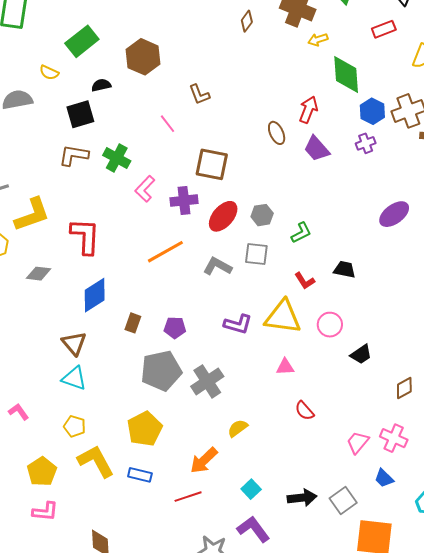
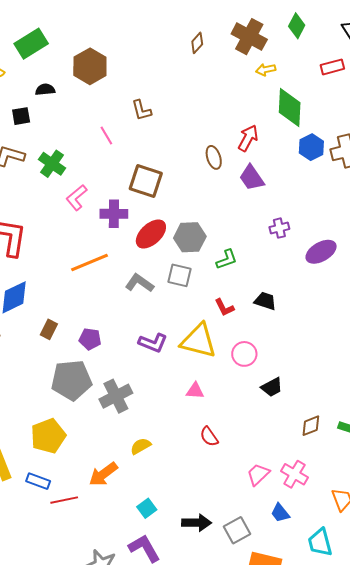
black square: (80, 114) -> (21, 116), size x0.7
purple cross: (366, 143) -> (279, 228), moved
gray hexagon: (262, 215) -> (190, 237), size x1.4
red line: (188, 497) -> (64, 500), moved

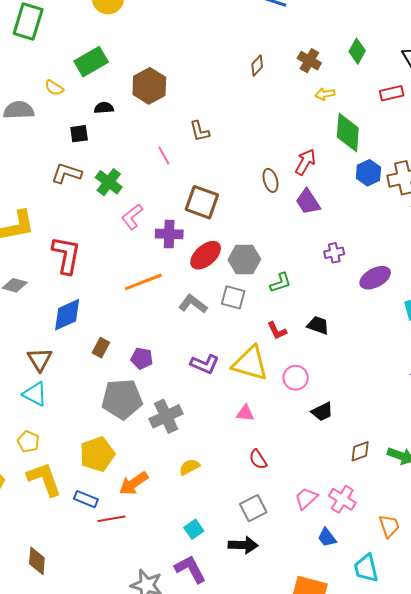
brown cross: (249, 37) -> (309, 61), size x0.7
orange arrow: (103, 474) -> (134, 483), moved
gray square: (237, 530) -> (253, 508), moved

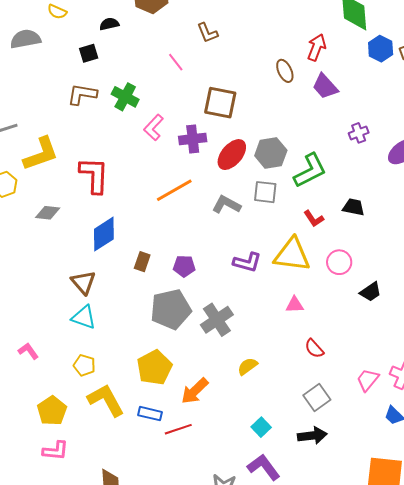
green L-shape: (281, 283) -> (310, 171), size x1.6

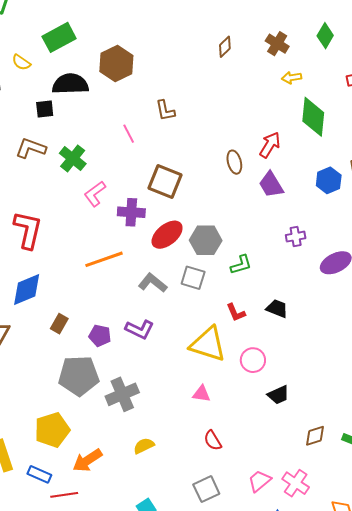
black semicircle: (109, 24) -> (70, 84), size x1.8
blue hexagon: (381, 49) -> (329, 180), moved
green L-shape: (310, 171) -> (241, 265), size x0.6
purple L-shape: (247, 262) -> (140, 329), moved

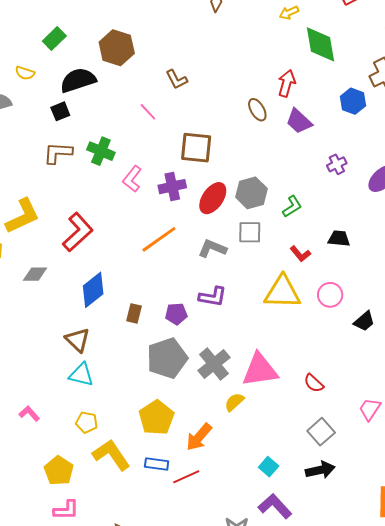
green rectangle: (59, 37) -> (54, 39), size x0.7
red L-shape: (28, 230) -> (78, 232), turned 51
pink triangle: (201, 394) -> (260, 370), moved, size x2.0
yellow semicircle: (144, 446) -> (234, 402), moved

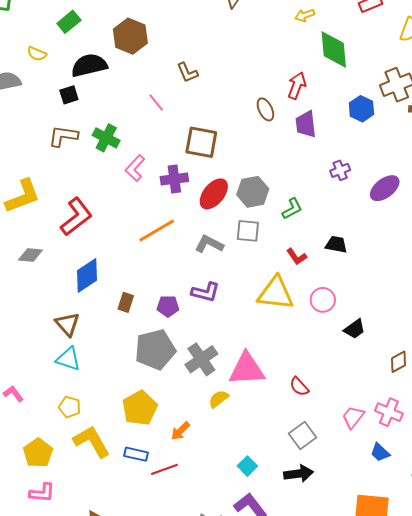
purple trapezoid: (299, 121) -> (306, 124), turned 36
orange arrow: (199, 437) -> (180, 431), size x0.7

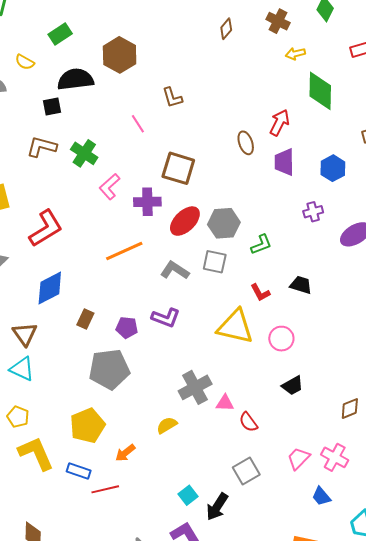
blue hexagon: (361, 109) -> (333, 168), moved
black trapezoid: (355, 329) -> (293, 386), moved
gray cross: (201, 359) -> (195, 387), moved
pink triangle: (247, 369) -> (225, 403), moved, size x0.5
black arrow: (299, 474) -> (217, 507), moved, turned 124

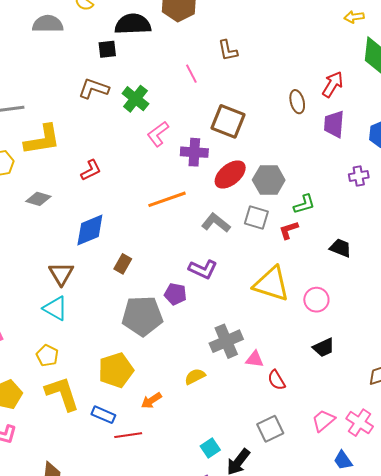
red L-shape: (46, 228) -> (91, 170), size x0.6
red L-shape: (260, 293) -> (289, 230), moved, turned 95
purple pentagon: (127, 328) -> (175, 294), moved

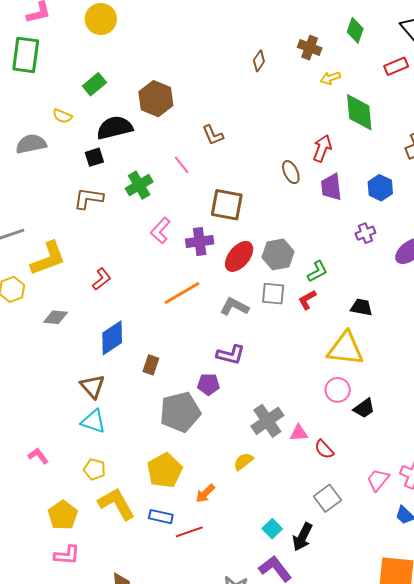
green cross: (135, 99) -> (139, 185), moved, turned 32
yellow triangle: (271, 284) -> (346, 349), moved
pink circle: (316, 300) -> (338, 390), moved

